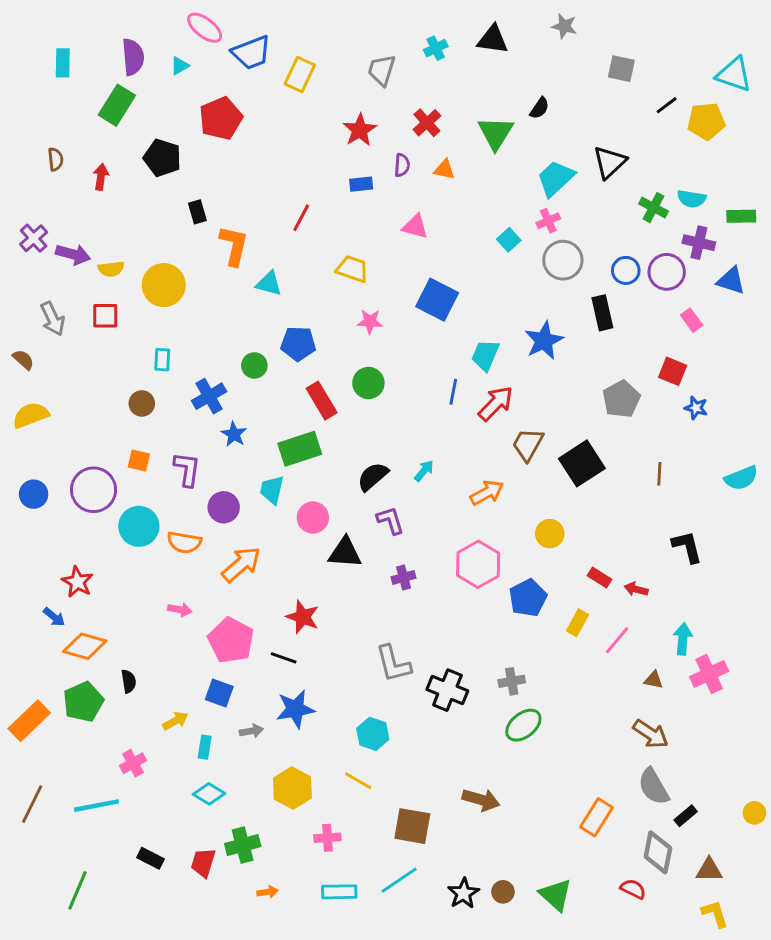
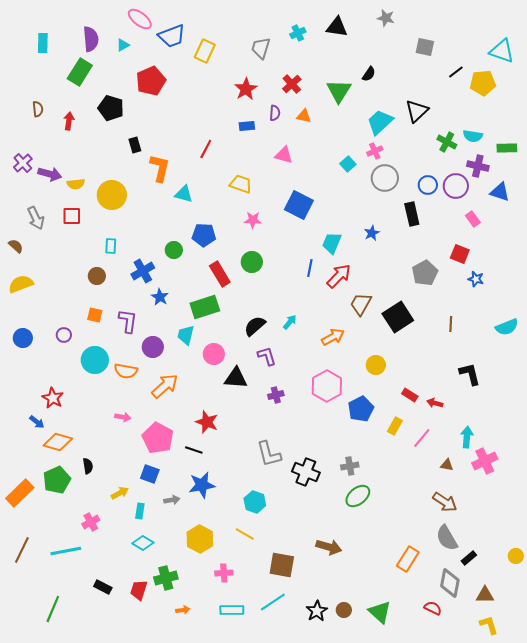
blue star: (544, 341) -> (372, 233), size x0.6
purple circle: (94, 490) -> (64, 335), size x0.5

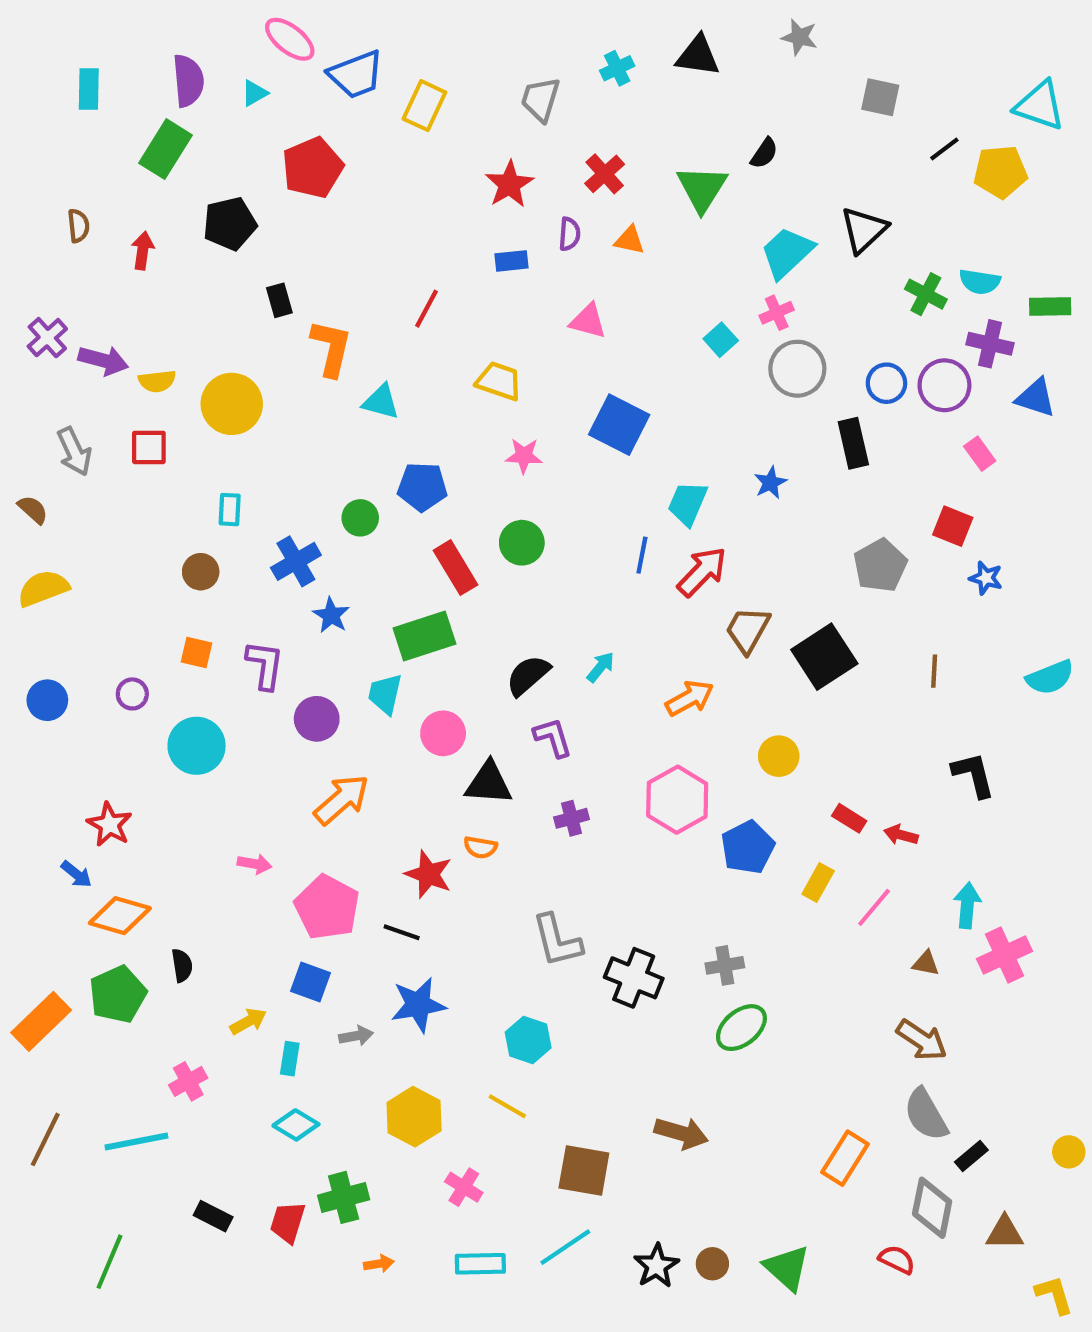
black pentagon: (111, 108) -> (230, 224), turned -30
orange semicircle: (126, 371) -> (480, 847), moved, size x0.7
pink cross: (224, 573) -> (464, 1187), turned 36
yellow L-shape: (489, 625) -> (1054, 1295), moved

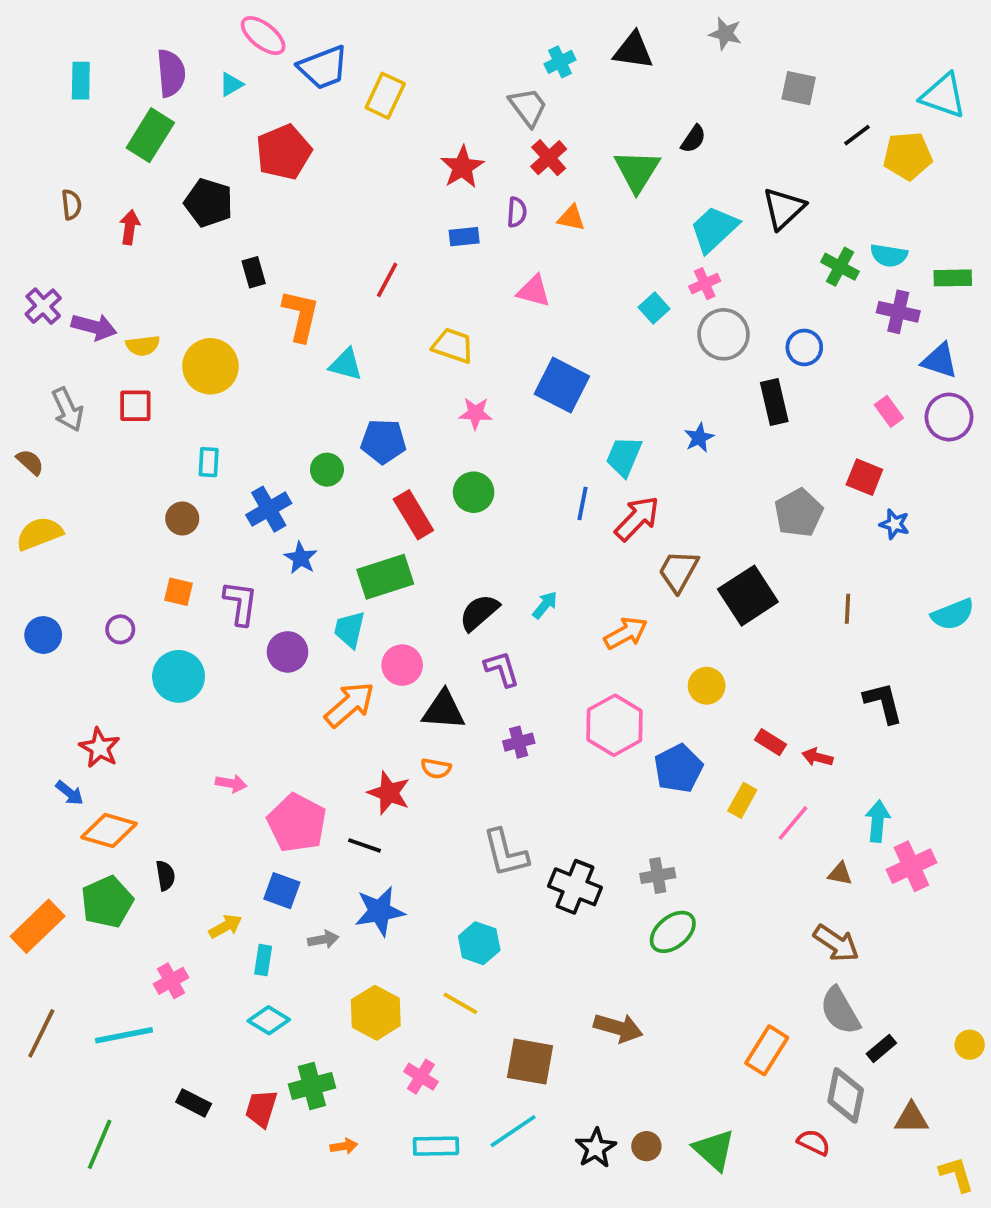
gray trapezoid: (540, 99) -> (528, 107), moved, turned 126
black pentagon: (230, 224) -> (209, 203), turned 30
purple circle: (944, 385) -> (949, 417), moved
orange arrow: (342, 800) -> (350, 705), moved

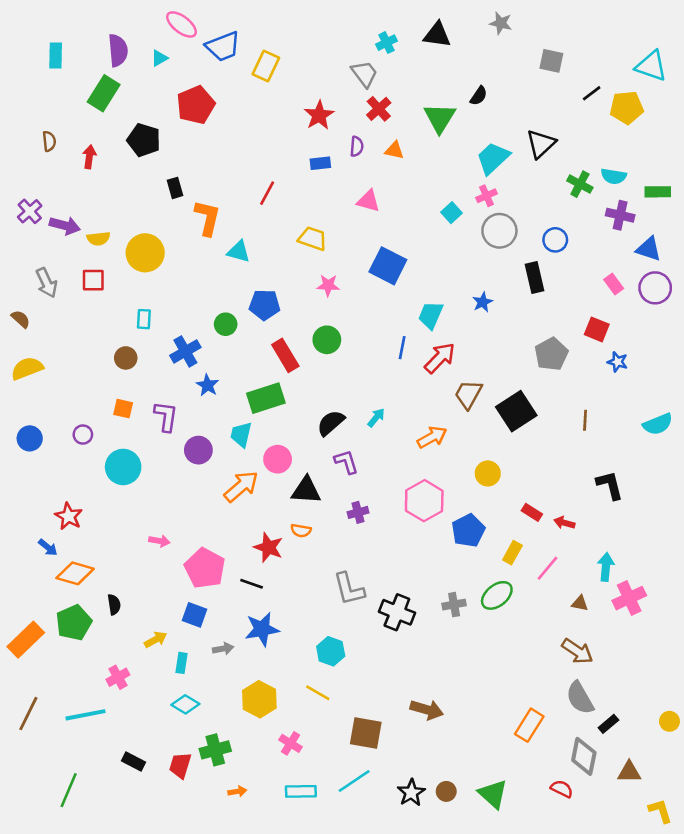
green ellipse: (673, 932) -> (497, 595), moved

